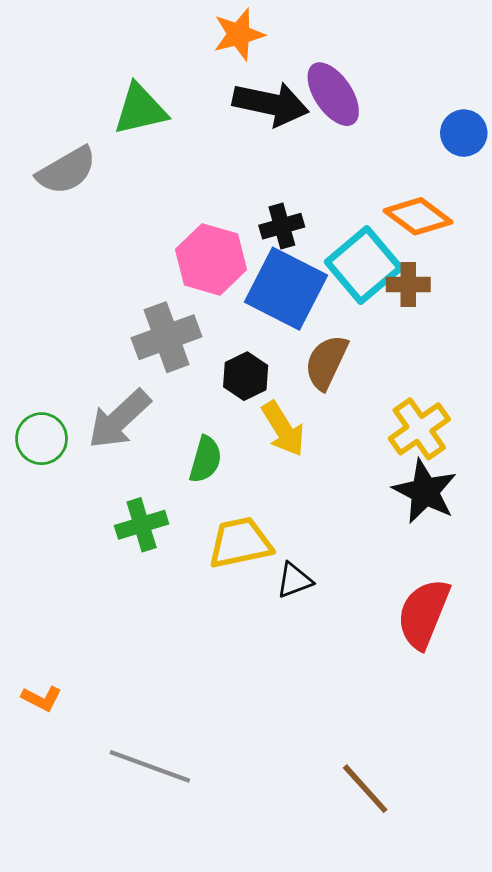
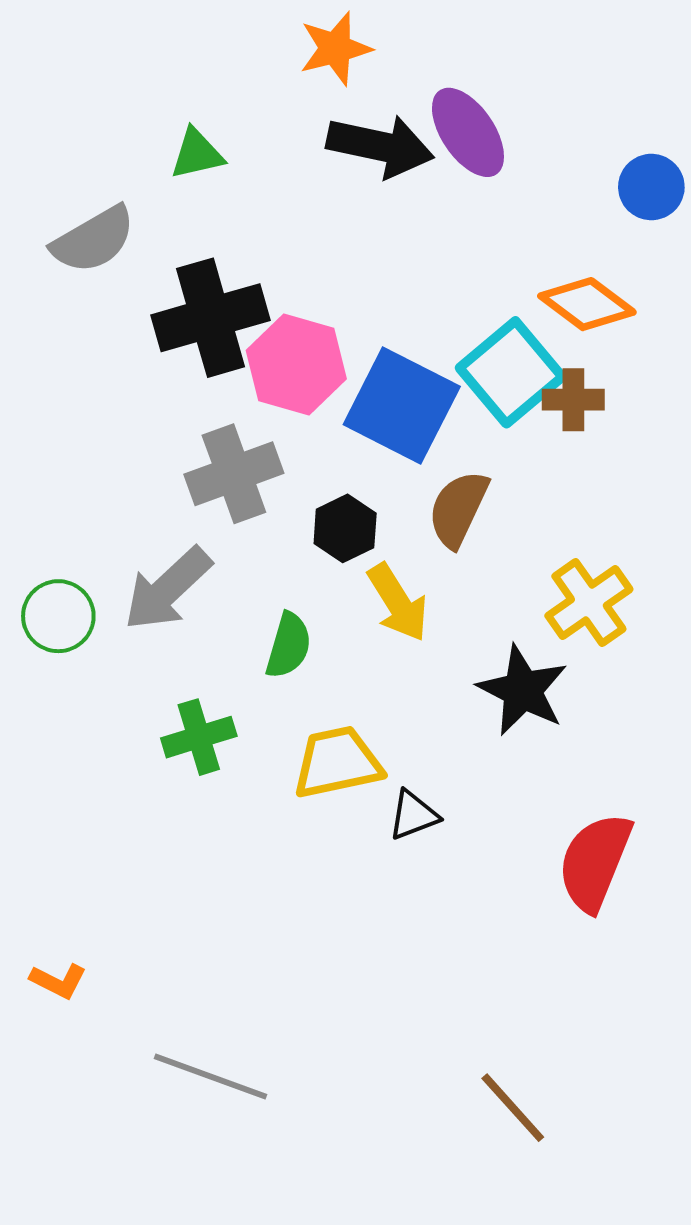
green triangle: (140, 109) -> (197, 154), size x0.7
black cross: (282, 226) -> (210, 318), moved, size x1.8
black star: (425, 491) -> (523, 690), moved

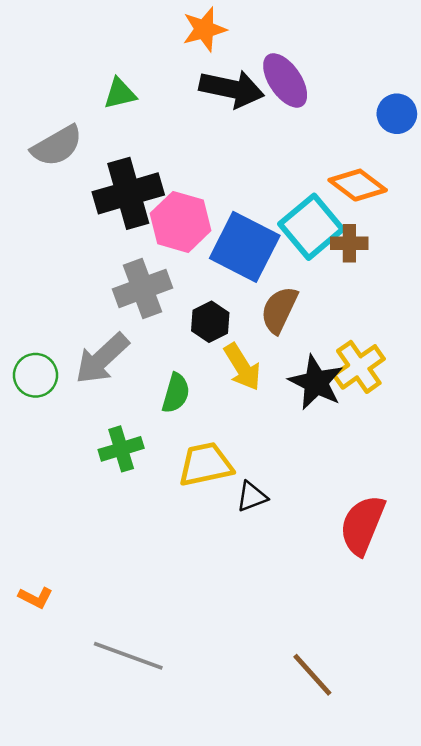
black star: (523, 690) -> (316, 382), moved

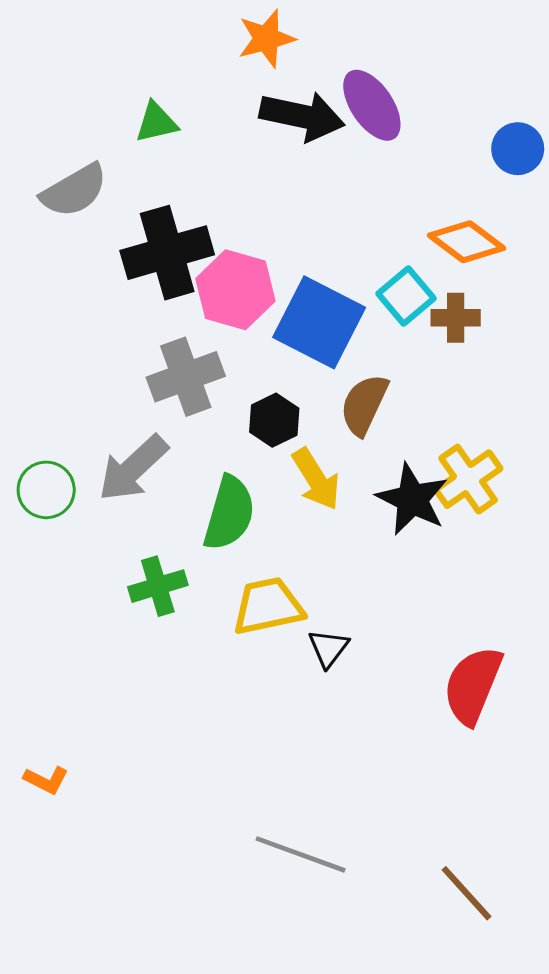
cyan square: (311, 227) -> (406, 296), size x0.7
green semicircle: (176, 393) -> (229, 513), size x1.4
black triangle: (252, 496) -> (328, 648), turned -32
gray line: (128, 656) -> (301, 854), moved
brown line: (312, 675) -> (467, 893), moved

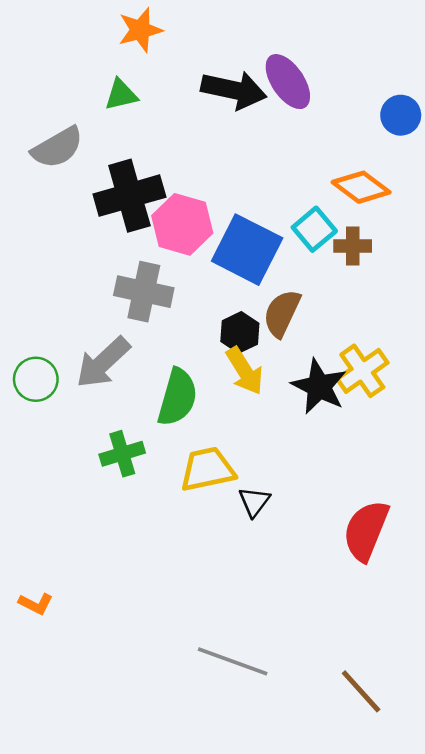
orange star: (266, 39) -> (140, 30), moved
gray cross: (186, 377) -> (144, 292), turned 32
black hexagon: (274, 420) -> (240, 332), moved

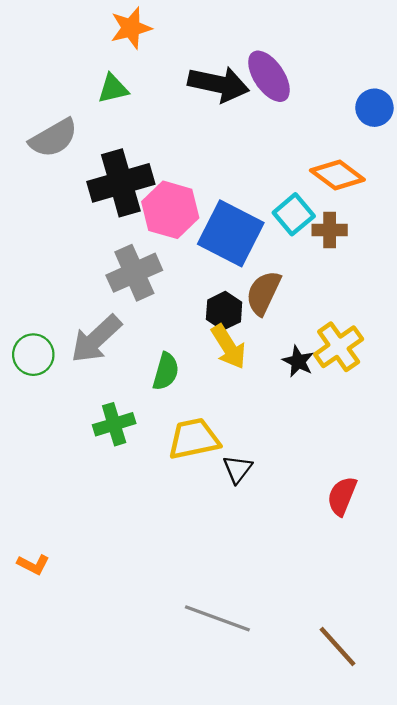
gray cross: (144, 292) -> (134, 273), turned -36
black star: (319, 386) -> (298, 361), size x0.6
green semicircle: (177, 397) -> (166, 371), size x0.7
red semicircle: (366, 531) -> (342, 496), size x0.7

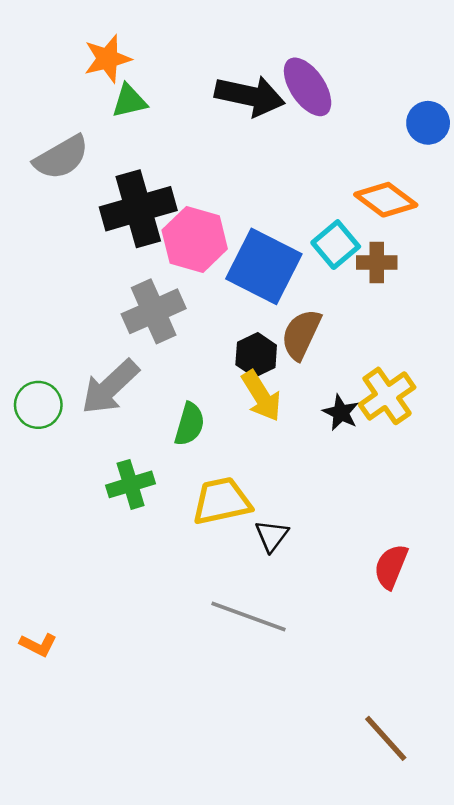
orange star: (131, 28) -> (107, 59), moved
gray line: (217, 618) -> (249, 617), moved

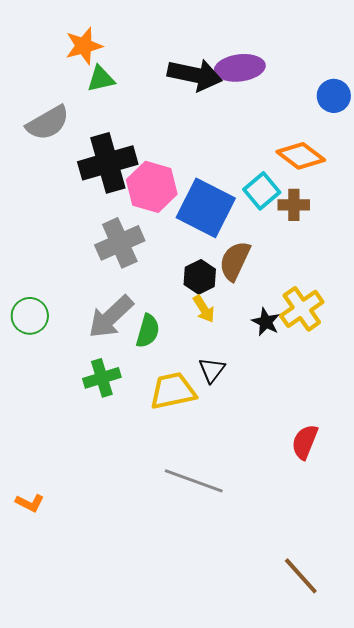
purple ellipse: (308, 87) -> (240, 68), turned -63
gray arrow: (110, 387) -> (111, 317), moved
yellow arrow: (261, 396) -> (204, 309), size x0.7
black triangle: (272, 536) -> (212, 370), moved

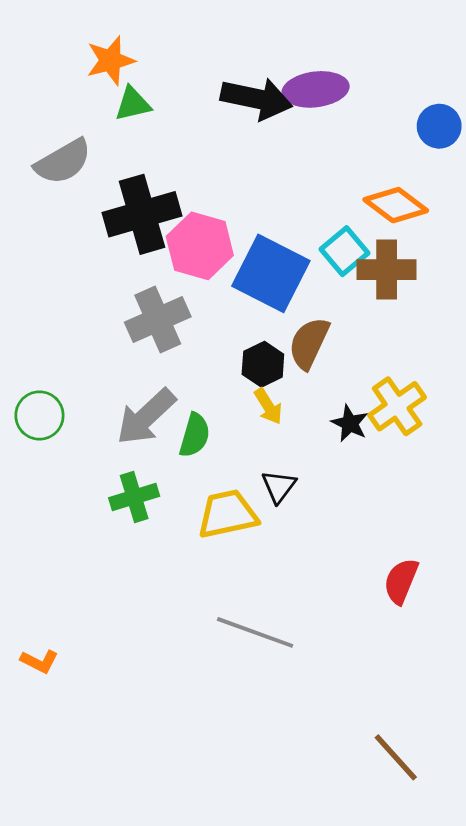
brown cross: (294, 205) -> (387, 270), size x1.4

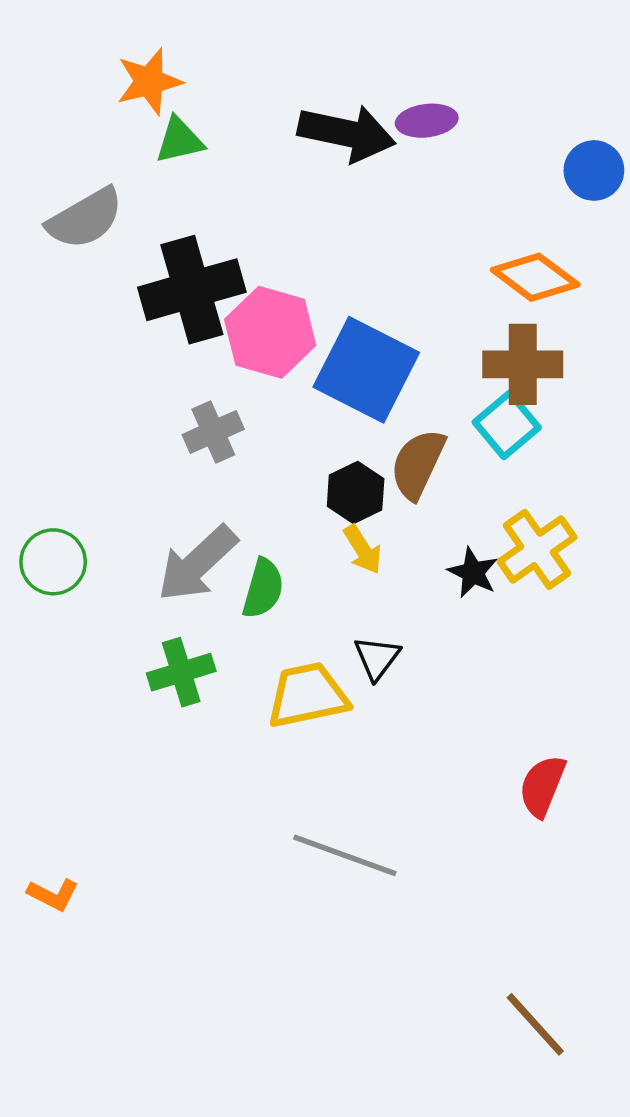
purple ellipse: (316, 89) -> (427, 121), size x0.7
cyan square: (344, 251) -> (507, 425), moved
gray cross: (158, 319) -> (213, 432), size x0.7

